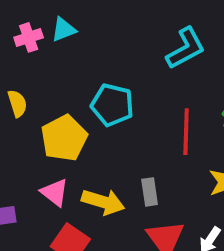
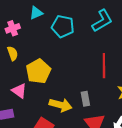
pink cross: (29, 37) -> (13, 28), moved
cyan pentagon: (112, 105) -> (63, 26), moved
pink triangle: (55, 192) -> (19, 91), moved

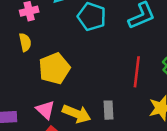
pink triangle: (19, 91) -> (45, 110), moved

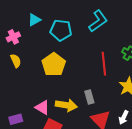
yellow pentagon: (54, 69) -> (54, 65), moved

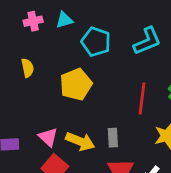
pink cross: (13, 37) -> (33, 21), moved

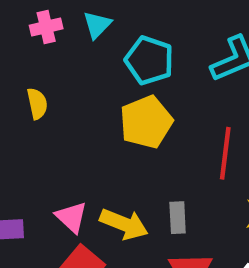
cyan triangle: (64, 20) -> (97, 25), turned -30
yellow pentagon: (76, 84) -> (146, 122), moved

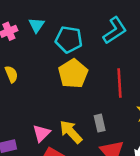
pink triangle: (71, 217) -> (41, 133), turned 42
yellow arrow: (124, 224) -> (71, 132), turned -145

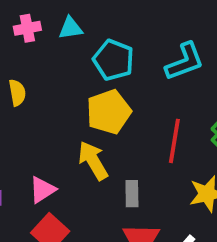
cyan triangle: (37, 25) -> (71, 28), turned 35
yellow arrow: (71, 132) -> (93, 161), moved

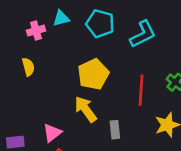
pink cross: (27, 28) -> (36, 31), moved
cyan pentagon: (113, 60) -> (100, 24), moved

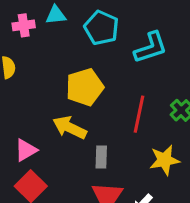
yellow arrow: (86, 109) -> (70, 128), turned -36

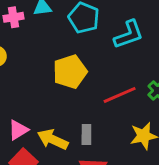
red line: (139, 114) -> (120, 95), turned 56
yellow arrow: (70, 128) -> (53, 139), moved

